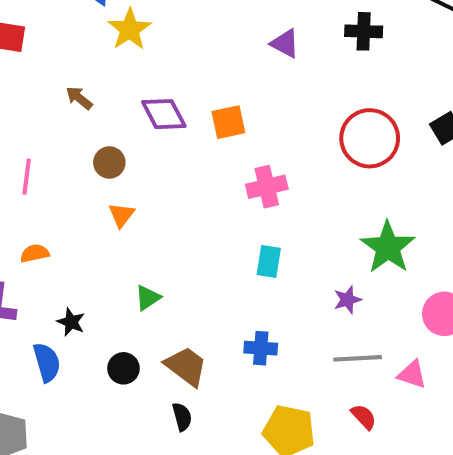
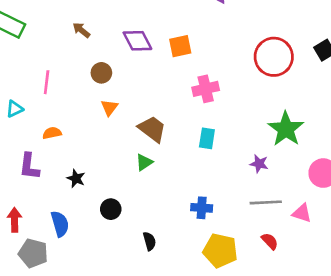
green triangle: (148, 298) -> (144, 162), moved
purple star: (347, 300) -> (259, 164), turned 30
blue cross: (261, 348) -> (202, 208), moved
blue semicircle: (47, 362) -> (60, 224), moved
brown trapezoid: (186, 366) -> (152, 129), moved

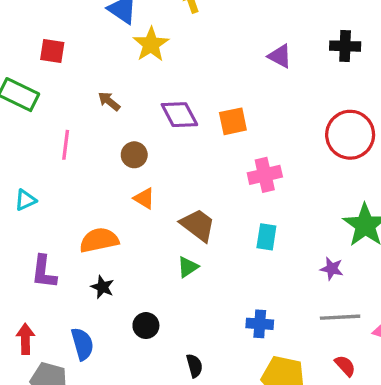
pink line: (47, 82) -> (66, 145), moved
orange triangle: (109, 108) -> (144, 198), turned -36
orange semicircle: (52, 133) -> (99, 240), moved, size x1.6

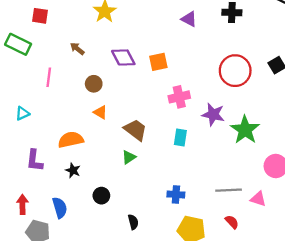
purple star: (332, 269) -> (213, 114), moved, size x1.5

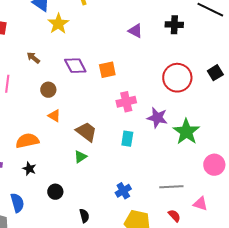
blue cross: (176, 195) -> (123, 191), turned -35
pink triangle: (258, 199) -> (200, 204), moved

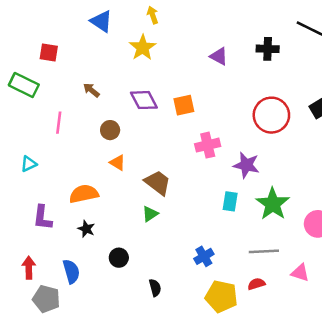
yellow star: (58, 24) -> (143, 48), moved
green star: (186, 132) -> (273, 204), moved
cyan rectangle: (127, 139) -> (230, 201), moved
red semicircle: (174, 216) -> (256, 284), moved, turned -64

